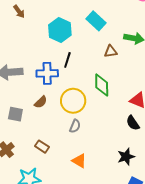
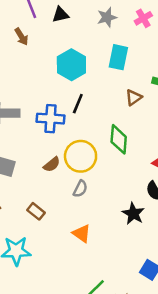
cyan rectangle: (96, 21) -> (118, 57), turned 54
brown triangle: (111, 51) -> (134, 98), turned -32
brown semicircle: (41, 102) -> (52, 164), moved
black star: (126, 157) -> (133, 214), moved, turned -30

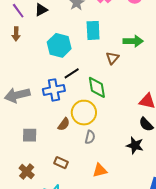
brown arrow: (21, 37) -> (16, 34), turned 48
black line: (78, 104) -> (72, 73), turned 49
green diamond: (119, 139) -> (97, 87), moved
orange triangle: (82, 233) -> (100, 170), turned -35

